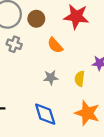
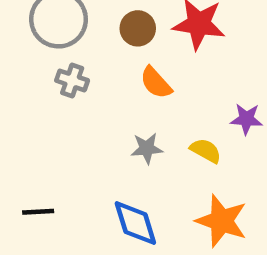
brown circle: (36, 19) -> (138, 28), moved
yellow semicircle: (80, 79) -> (206, 151), turned 112

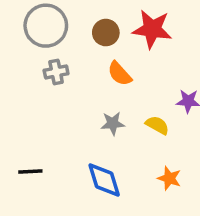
gray cross: (72, 80) -> (56, 72), turned -30
orange star: (221, 221) -> (169, 178), size x0.6

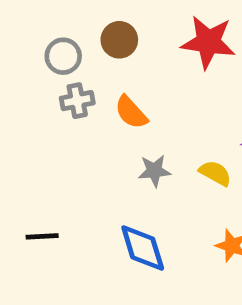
gray circle: (46, 26) -> (63, 56), moved, size x0.6
brown circle: (106, 33) -> (119, 40), moved
orange semicircle: (120, 74) -> (131, 112), moved

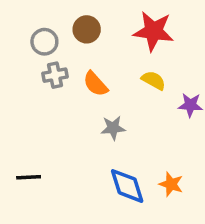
yellow semicircle: (215, 173) -> (153, 80), moved
blue diamond: (143, 248) -> (127, 186), moved

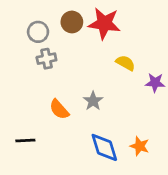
red star: (153, 31) -> (104, 23), moved
orange semicircle: (95, 84) -> (59, 109), moved
gray star: (113, 128) -> (93, 101), turned -30

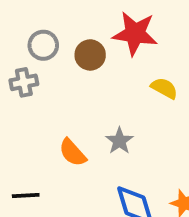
brown circle: (72, 22) -> (90, 55), moved
gray cross: (46, 59) -> (24, 82), moved

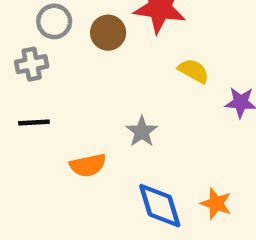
orange semicircle: (73, 153) -> (88, 165), moved, turned -60
black line: (26, 196) -> (34, 123), moved

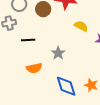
black line: (34, 123) -> (28, 40), moved

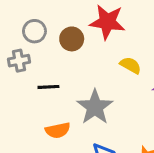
gray star: (58, 53) -> (95, 107), size x1.6

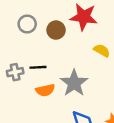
gray cross: (19, 61) -> (15, 72), moved
orange semicircle: (58, 130) -> (45, 90), moved

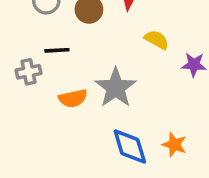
black line: (38, 67) -> (57, 50), moved

